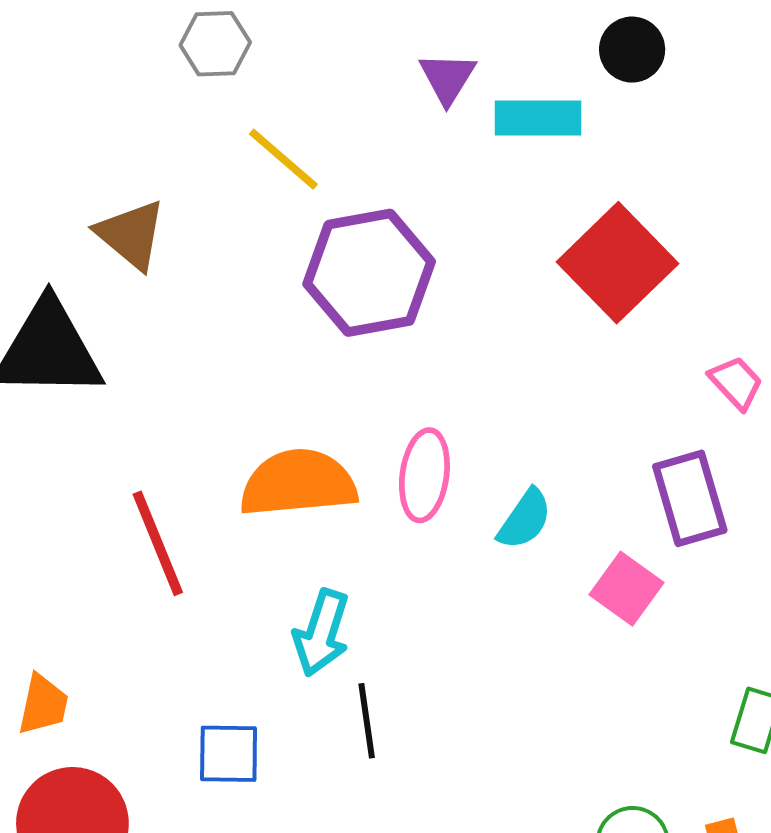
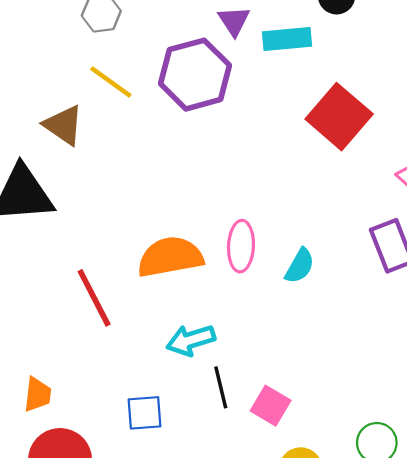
yellow line: (283, 159) -> (111, 82), moved
purple hexagon: (369, 273) -> (195, 75), moved
pink square: (627, 589) -> (271, 406), moved
cyan arrow: (321, 633) -> (191, 340), turned 60

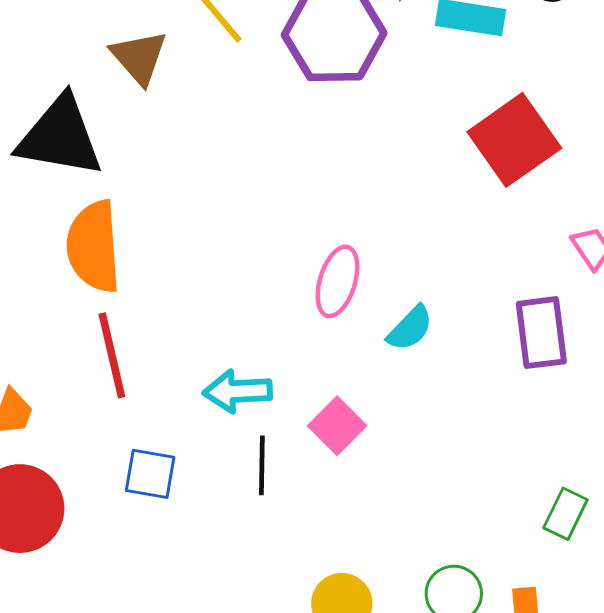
orange semicircle: (170, 257) -> (94, 247), moved, turned -98
red line: (94, 298) -> (112, 355), moved
pink square: (271, 406) -> (337, 426), moved

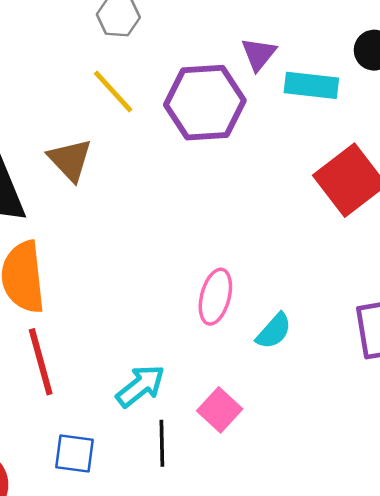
brown triangle: (139, 57) -> (70, 160), moved
cyan arrow: (238, 391) -> (140, 386), turned 147

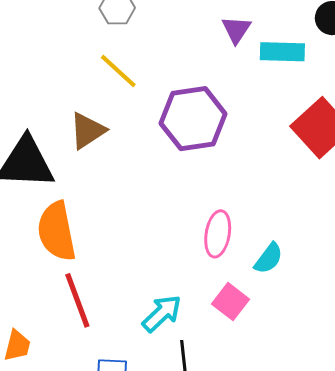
purple hexagon: (205, 103) -> (193, 119), moved
brown triangle: (70, 160) -> (87, 131), turned 45
pink square: (220, 410) -> (230, 302), moved

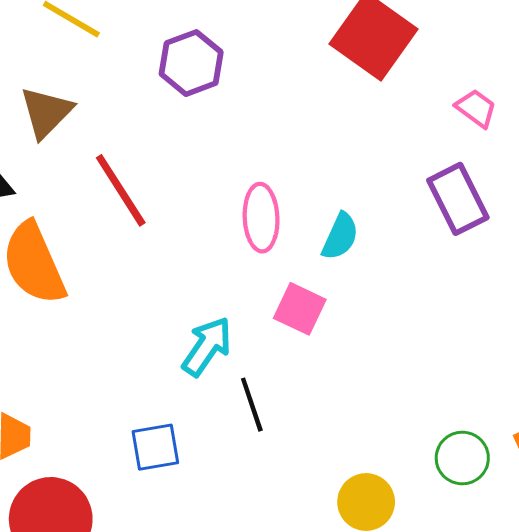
purple hexagon: (193, 119) -> (191, 63), size x0.7
red line: (77, 300) -> (121, 190), moved

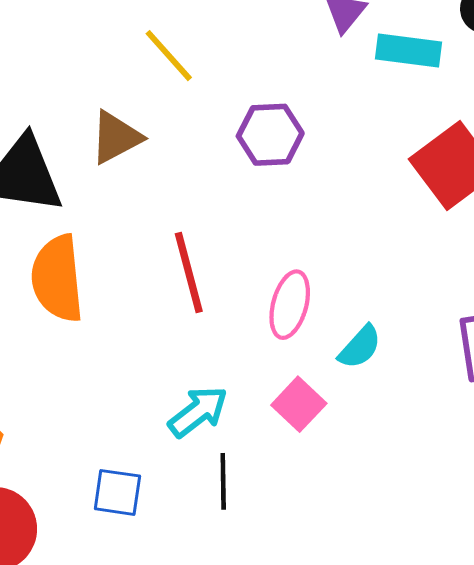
red line: (121, 190) -> (189, 273), moved

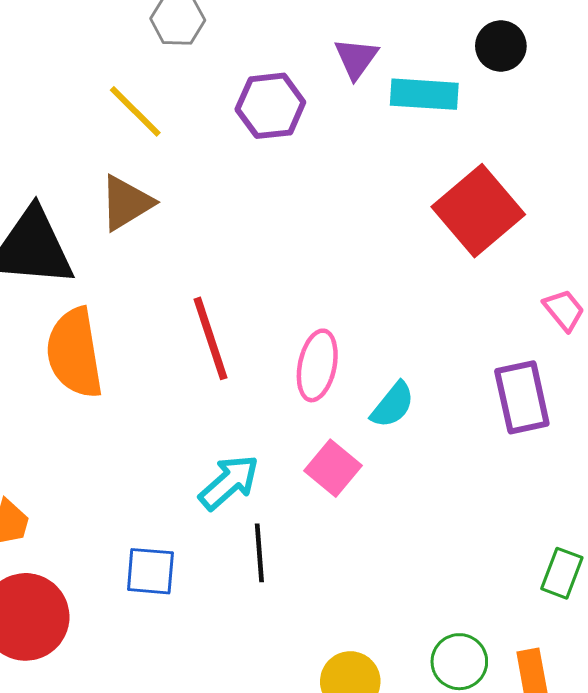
yellow line: (169, 56) -> (135, 111), moved
purple hexagon: (270, 135) -> (270, 106), moved

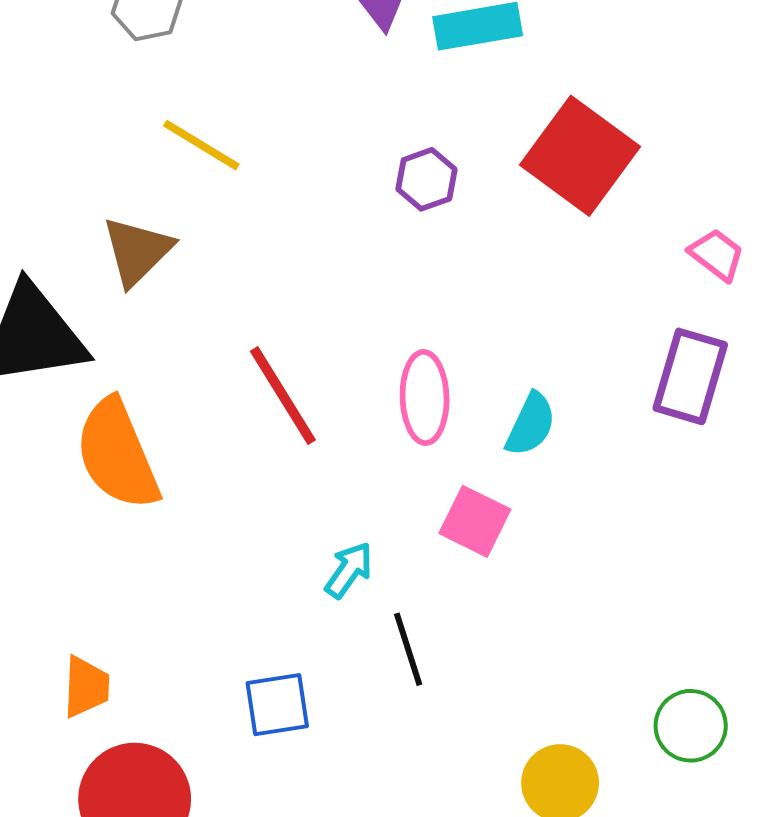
purple hexagon: (270, 106) -> (426, 179), moved, size x0.7
yellow line: (135, 111) -> (201, 145), moved
purple rectangle: (522, 397) -> (690, 376), turned 42
cyan arrow: (229, 482) -> (349, 570), size x0.7

